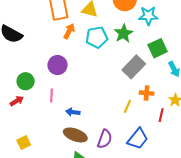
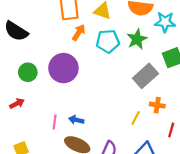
purple circle: (57, 65) -> (63, 68), size x1.4
green circle: (26, 81) -> (28, 72), moved
pink line: (52, 95) -> (55, 122), moved

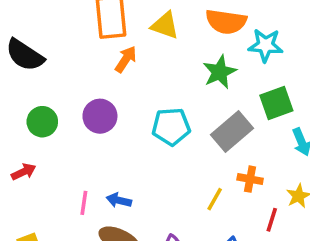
cyan pentagon: (108, 41) -> (171, 127), moved
purple circle: (63, 68) -> (100, 116), size x0.7

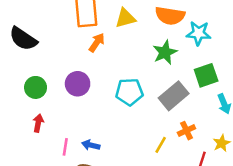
yellow triangle: (165, 25) -> (125, 18), turned -35
red arrow: (24, 172) -> (38, 123), moved, turned -54
orange cross: (250, 179) -> (186, 131), turned -36

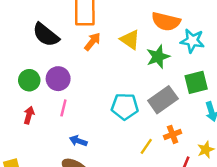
yellow triangle: (125, 18) -> (130, 40), moved, turned 45
black semicircle: (23, 39) -> (46, 35), moved
purple circle: (78, 84) -> (58, 79), moved
cyan pentagon: (129, 92) -> (125, 106), moved
pink line: (65, 147) -> (63, 108), moved

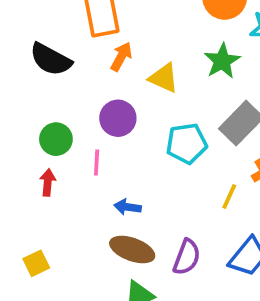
yellow triangle: (130, 40) -> (164, 78), moved
purple circle: (58, 79) -> (118, 118), moved
green circle: (29, 80) -> (56, 139), moved

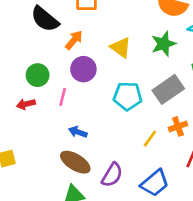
orange arrow: (121, 57) -> (74, 40), moved
red arrow: (48, 182) -> (26, 104), turned -120

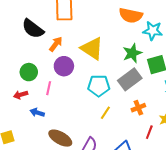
green star: (164, 44) -> (132, 53), moved
yellow triangle: (121, 47) -> (92, 48), size x1.4
blue arrow: (78, 132) -> (37, 113), moved
yellow line: (150, 139) -> (105, 113), moved

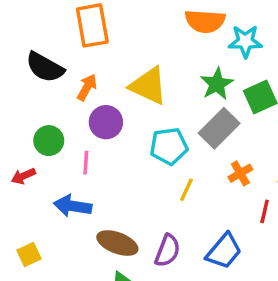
red arrow: (21, 95) -> (23, 176), moved
blue arrow: (37, 113) -> (73, 206), size x1.5

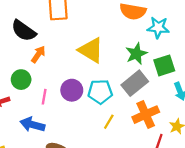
orange arrow: (87, 87) -> (38, 54), moved
purple circle: (106, 122) -> (72, 90), moved
orange cross: (240, 173) -> (146, 115), size x1.6

